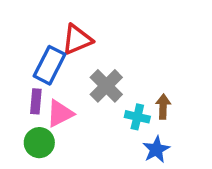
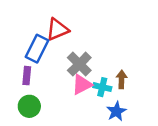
pink triangle: (60, 113) -> (82, 85), moved

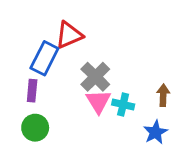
brown arrow: (122, 79) -> (163, 95), moved
pink triangle: (82, 85) -> (98, 101), turned -35
blue star: (116, 111) -> (155, 132), moved

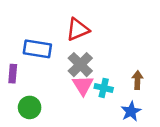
red triangle: (69, 35) -> (78, 29), moved
blue rectangle: (44, 58) -> (37, 49), turned 72
purple rectangle: (32, 91) -> (13, 74), moved

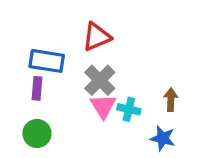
purple rectangle: (13, 74) -> (37, 88), moved
blue star: (131, 111) -> (163, 138), turned -30

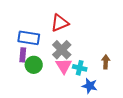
green circle: (37, 133) -> (34, 65), moved
blue star: (163, 138) -> (90, 86), moved

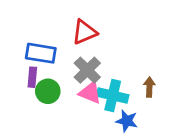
pink triangle: (64, 66) -> (90, 93), turned -36
cyan cross: (80, 68) -> (113, 96), size x1.5

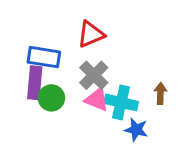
purple rectangle: (32, 77) -> (35, 83), size x1.5

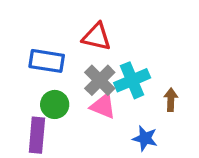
red triangle: (91, 34) -> (97, 37), turned 36
purple rectangle: (35, 83) -> (37, 135), moved
cyan cross: (121, 102) -> (132, 80), moved, turned -36

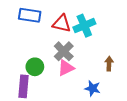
blue rectangle: (47, 61) -> (30, 15), moved
cyan cross: (132, 80) -> (84, 26), moved
pink triangle: (103, 106) -> (66, 68), turned -48

